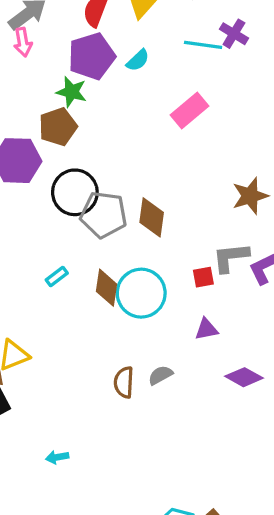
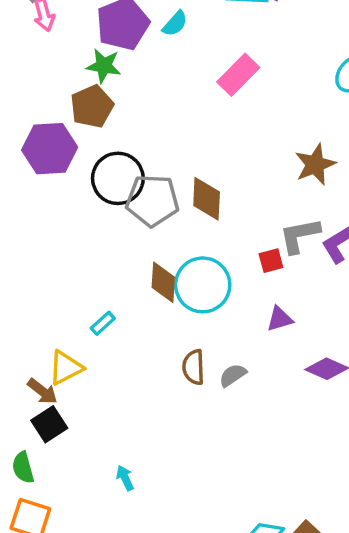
cyan rectangle: (57, 277) -> (103, 323), moved
brown semicircle: (124, 382) -> (194, 367), moved
cyan arrow: (57, 457) -> (125, 478), turned 80

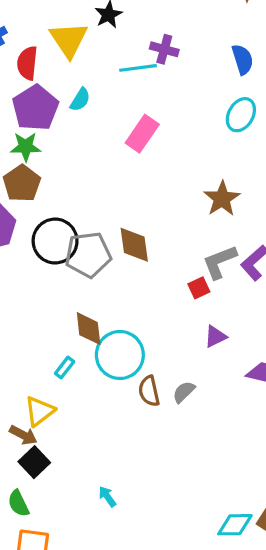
brown diamond: (163, 282) -> (89, 329), moved
cyan circle: (203, 285) -> (120, 355), moved

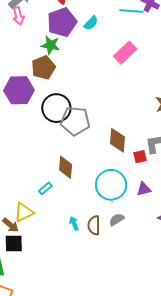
brown diamond: (134, 245) -> (117, 140), moved
cyan circle: (120, 355) -> (111, 185), moved
brown semicircle: (149, 391) -> (94, 225), moved
black square: (34, 462) -> (14, 243), turned 30
cyan arrow: (107, 496) -> (74, 223), moved

